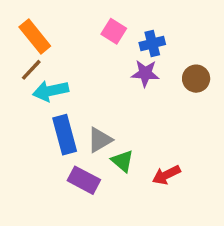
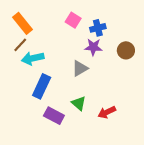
blue rectangle: (65, 135) -> (42, 86), turned 40
gray triangle: (100, 140) -> (80, 68), moved

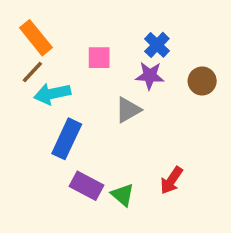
pink square: (73, 20) -> (99, 58), moved, turned -32
blue cross: (98, 28) -> (157, 45), turned -32
green triangle: (79, 103) -> (123, 195), moved
red arrow: (107, 112) -> (171, 180), turned -30

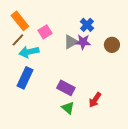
pink square: (99, 58) -> (45, 32), moved, turned -32
gray triangle: (128, 110) -> (71, 42), moved
blue rectangle: (67, 139) -> (25, 78), moved
purple rectangle: (87, 186) -> (66, 88), moved

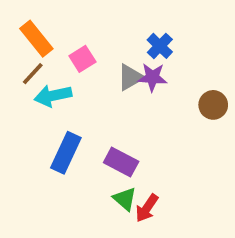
brown circle: (112, 45) -> (213, 105), moved
blue rectangle: (25, 78) -> (66, 153), moved
red arrow: (95, 100) -> (147, 208), moved

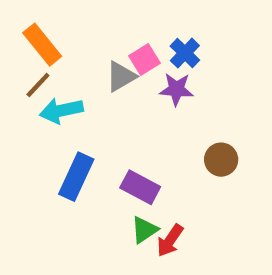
pink square: (82, 59) -> (144, 59), moved
gray triangle: (130, 77) -> (121, 76), moved
brown circle: (213, 105) -> (221, 160), moved
green triangle: (125, 199) -> (144, 230), turned 45

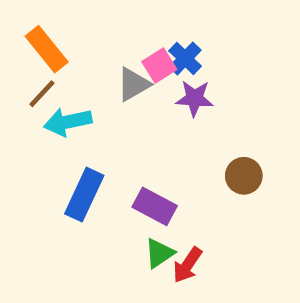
blue cross: (185, 53) -> (185, 58), moved

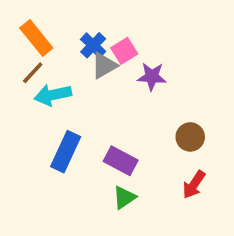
blue cross: (185, 58) -> (93, 45), moved
red arrow: (187, 265) -> (194, 185), moved

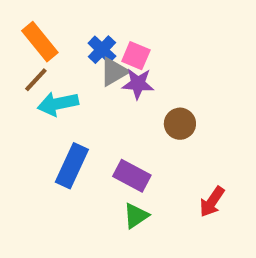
pink square: (124, 51) -> (136, 56), turned -35
purple star: (152, 77) -> (138, 84), moved
brown circle: (190, 137) -> (180, 124), moved

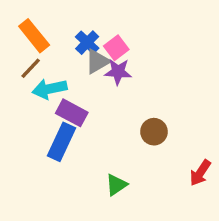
pink square: (136, 56) -> (116, 48), turned 30
brown circle: (180, 124) -> (154, 132), moved
purple rectangle: (132, 176) -> (72, 113), moved
red arrow: (212, 202) -> (200, 173), moved

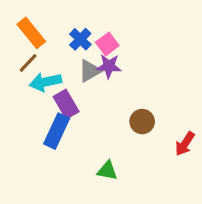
gray triangle: (97, 61) -> (90, 71), moved
purple rectangle: (72, 113) -> (66, 104), turned 32
red arrow: (200, 173) -> (185, 144), moved
green triangle: (116, 185) -> (107, 171), turned 45

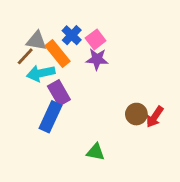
orange rectangle: (31, 33) -> (58, 53), moved
gray triangle: (90, 71) -> (36, 41), moved, turned 40
brown circle: (142, 122) -> (136, 114), moved
red arrow: (185, 144) -> (155, 117), moved

